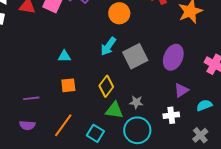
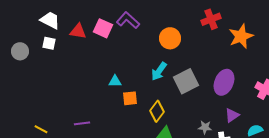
orange square: (68, 85) -> (130, 98), moved
gray star: (136, 102) -> (205, 127), moved

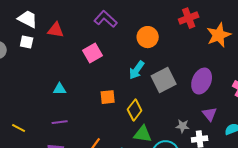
pink square: (103, 28) -> (93, 53), moved, turned 36
cyan triangle: (115, 81) -> (60, 89), moved
purple triangle: (232, 115) -> (210, 114), turned -35

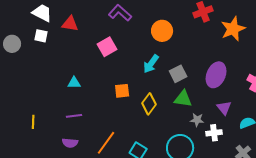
gray square: (164, 80) -> (178, 74), size x0.7
yellow line: (19, 128) -> (33, 122), turned 64
green triangle: (143, 134) -> (183, 99), moved

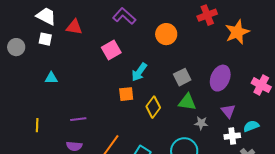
cyan arrow: (151, 64) -> (139, 72), moved
cyan triangle: (74, 83) -> (51, 78), moved
white cross: (214, 133) -> (232, 136), moved

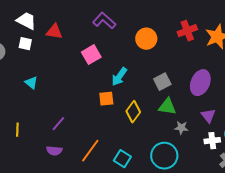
red cross: (207, 15) -> (187, 31), moved
cyan triangle: (51, 78) -> (31, 83), turned 40
purple line: (78, 119) -> (58, 124), turned -42

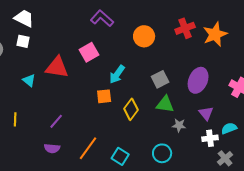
red triangle: (54, 32) -> (57, 67), moved, size x1.4
yellow line: (17, 130) -> (15, 119), moved
cyan circle: (164, 156) -> (162, 153), size x0.7

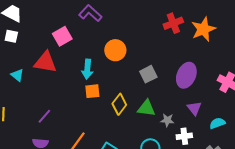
orange circle: (144, 36) -> (115, 50), moved
pink square: (89, 52) -> (62, 36), moved
cyan arrow: (117, 74) -> (87, 69), moved, turned -30
green triangle: (165, 104) -> (146, 108), moved
white cross: (210, 138) -> (184, 136), moved

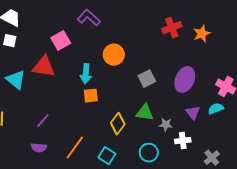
orange star: (203, 29) -> (202, 34), size x0.7
cyan triangle: (17, 75) -> (16, 80), size x1.5
yellow diamond: (119, 104) -> (118, 124), moved
cyan semicircle: (217, 123) -> (216, 109), moved

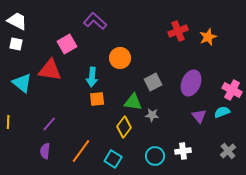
green triangle: (145, 113) -> (133, 102), moved
gray star: (166, 125) -> (152, 115), moved
white cross: (183, 141) -> (183, 151), moved
purple semicircle: (39, 148) -> (45, 151), turned 91
gray cross: (212, 158) -> (228, 151), moved

